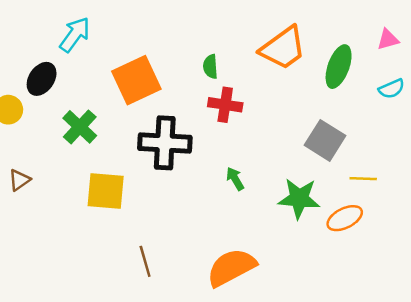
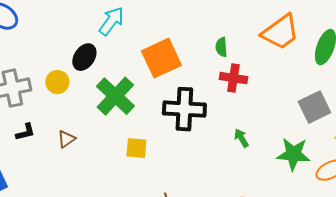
green cross: (80, 127) -> (115, 96), size x1.4
gray square: (325, 140) -> (314, 107), turned 32
yellow square: (106, 191) -> (136, 148), size x0.7

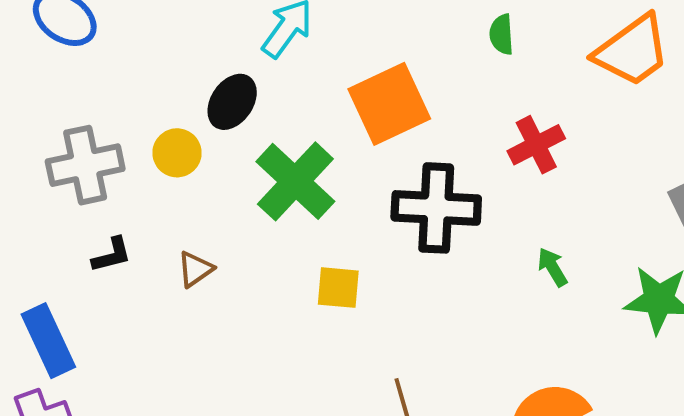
green semicircle: (221, 47) -> (502, 34), moved
red cross: (233, 78) -> (536, 145), turned -36

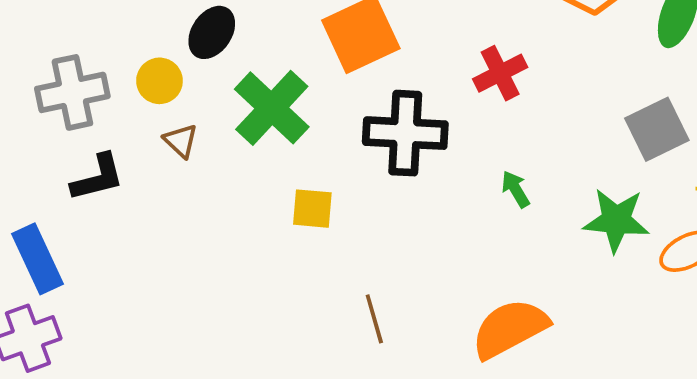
black L-shape: (112, 255) -> (98, 178), size x1.4
brown triangle: (195, 269) -> (181, 141), moved, turned -42

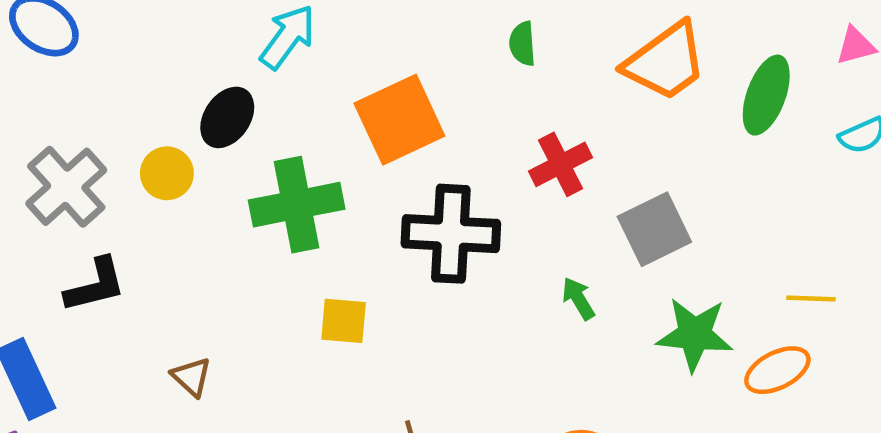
gray cross: (72, 92) -> (66, 187), turned -30
green cross: (272, 108) -> (297, 205), turned 36
gray square: (657, 129) -> (654, 229), moved
brown triangle: (181, 141) -> (191, 377), moved

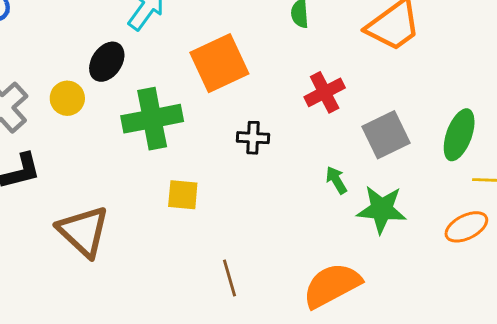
green ellipse: (766, 95) -> (459, 135), moved
black cross: (451, 234) -> (253, 138), size x0.5
green star: (695, 334) -> (382, 209), moved
brown triangle: (191, 377) -> (83, 231), size x2.0

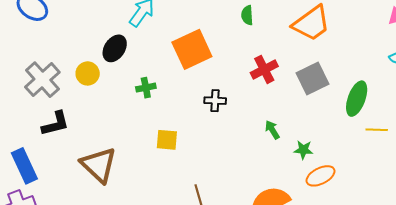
green cross: (152, 119) -> (146, 88), size x0.5
gray square: (386, 135) -> (312, 79), moved
green star: (382, 209) -> (303, 150), size x0.6
orange ellipse: (466, 227) -> (320, 176), moved

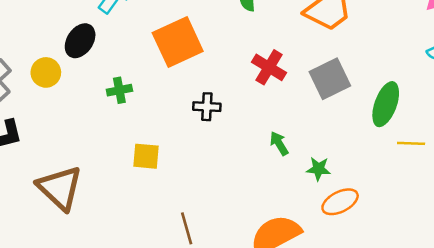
red cross: (264, 69) -> (269, 67), turned -32

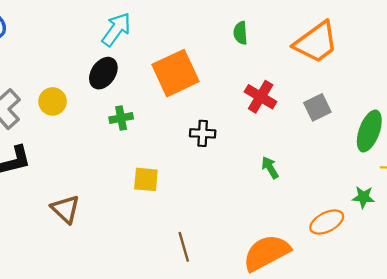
black ellipse: (80, 41) -> (103, 73), moved
gray square: (330, 79) -> (317, 107), size x0.7
green star: (318, 169) -> (363, 197), moved
brown triangle: (60, 188) -> (66, 209), size x0.7

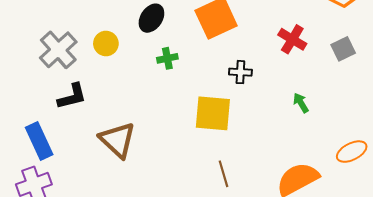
yellow square: (146, 179) -> (213, 113), moved, size x1.6
brown triangle: (66, 209) -> (118, 140), size x1.4

